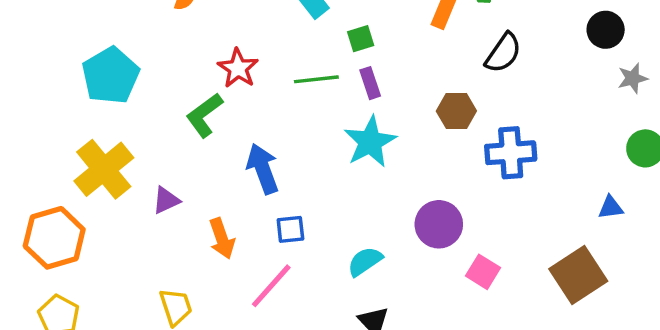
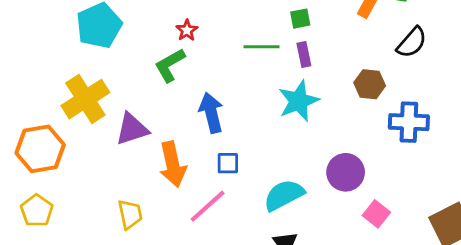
red star: (238, 68) -> (187, 30), moved, size x0.7
purple triangle: (166, 200) -> (132, 129), size x1.5
orange arrow: (222, 239) -> (173, 164), size x1.4
cyan semicircle: (365, 261) -> (284, 195), size x1.4

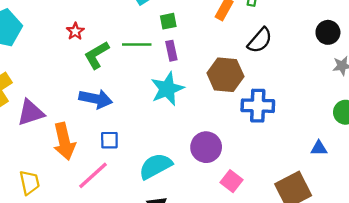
green L-shape: (170, 65) -> (97, 55), moved
brown hexagon: (370, 84) -> (225, 75), size x1.4
blue arrow: (211, 113) -> (96, 99), turned 116

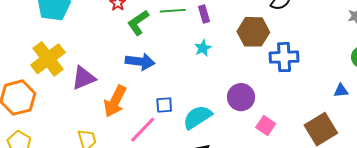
cyan star: (167, 89) -> (203, 48), size x0.6
blue square: (109, 140) -> (164, 105), moved
orange arrow: (64, 141) -> (115, 101), turned 44

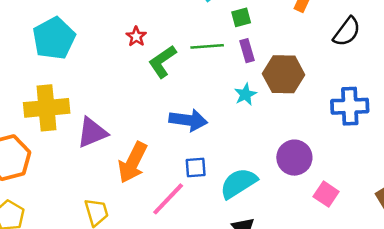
brown hexagon: (253, 32) -> (284, 74), moved
yellow cross: (48, 59) -> (47, 108), turned 32
blue arrow: (140, 62) -> (188, 120), moved

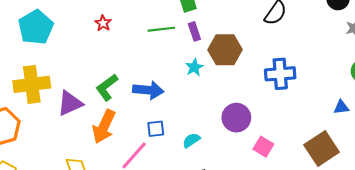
green L-shape: (162, 62) -> (107, 87), moved
cyan semicircle: (238, 183) -> (191, 140), size x0.6

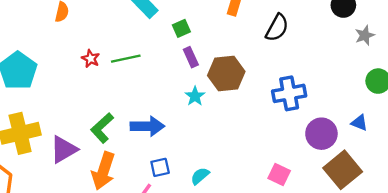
green line: (161, 29) -> (126, 59), moved
blue triangle: (341, 107) -> (359, 123), turned 35
purple circle: (236, 118) -> (321, 134), moved

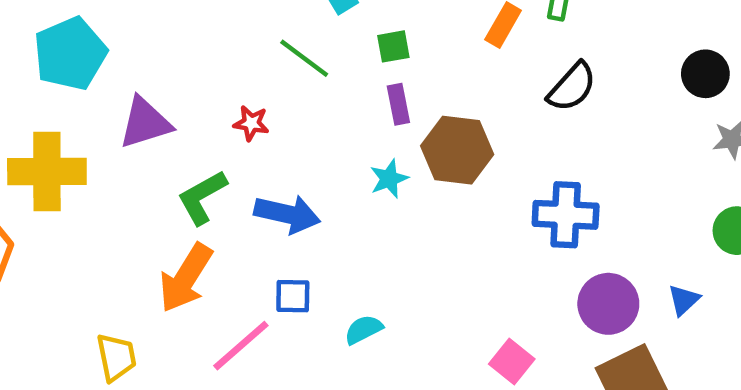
red star: (91, 59) -> (251, 123), moved, turned -30
green line: (126, 59) -> (304, 58), moved, turned 36
blue triangle: (359, 123) -> (684, 300), turned 42
purple triangle: (64, 149) -> (145, 123), moved

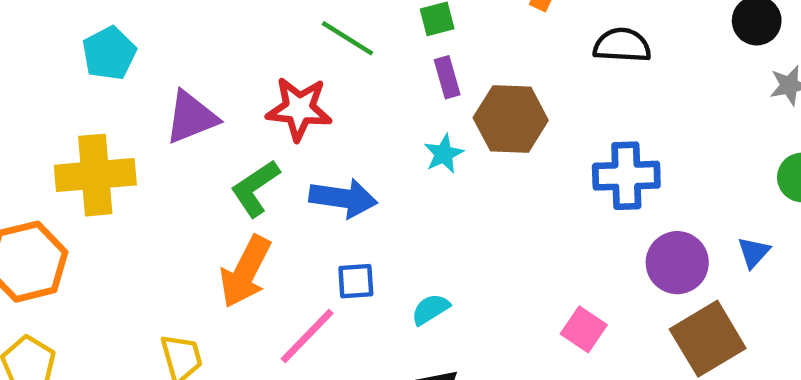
cyan pentagon: (70, 54) -> (109, 53), size x0.7
black semicircle: (572, 87) -> (622, 45), turned -124
red star: (251, 123) -> (299, 109), size x1.8

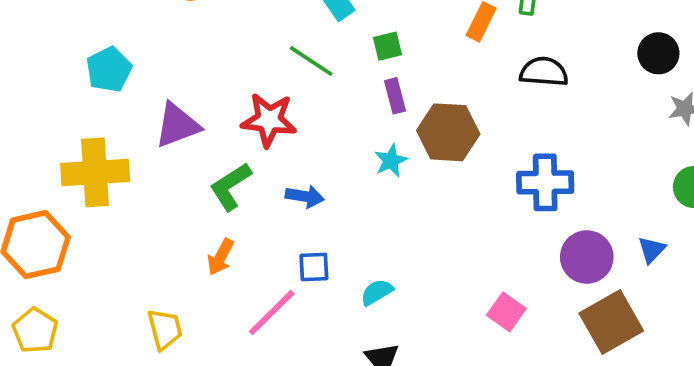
blue arrow: (343, 198) -> (305, 196), size x0.7
orange arrow: (245, 272) -> (221, 257), size x0.6

